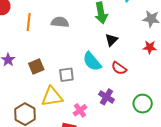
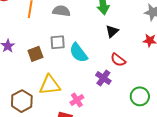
cyan semicircle: (92, 61) -> (78, 53), moved
gray square: (66, 75) -> (58, 42), moved
purple cross: (106, 97) -> (103, 78), moved

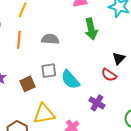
black triangle: (112, 31) -> (119, 58), moved
red semicircle: (118, 60) -> (109, 75), moved

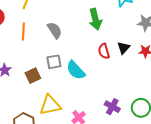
gray semicircle: (50, 39) -> (55, 30), turned 54
red semicircle: (109, 75) -> (104, 51), moved, turned 42
purple cross: (97, 103) -> (112, 107), moved

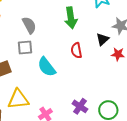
black triangle: (124, 48) -> (103, 39), moved
gray square: (54, 62) -> (25, 48), moved

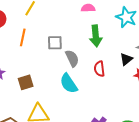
gray semicircle: (29, 25) -> (72, 58), moved
gray square: (25, 48) -> (55, 43), moved

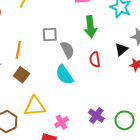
orange line: (23, 37) -> (18, 50), moved
brown square: (26, 82) -> (21, 75), turned -35

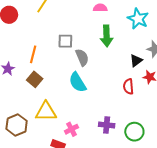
red semicircle: (95, 60) -> (128, 86), moved
purple cross: (96, 116) -> (107, 125), turned -35

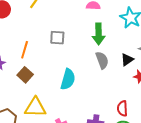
gray semicircle: (82, 57) -> (102, 60), moved
cyan semicircle: (78, 82) -> (68, 79), turned -135
red semicircle: (128, 86) -> (122, 108), moved

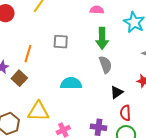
black triangle: (127, 60) -> (117, 92), moved
brown square: (25, 75) -> (19, 78), moved
cyan semicircle: (68, 79) -> (71, 83), turned -105

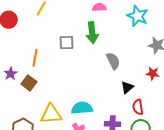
green arrow: (102, 38) -> (92, 33), moved
cyan semicircle: (71, 83) -> (82, 108), moved

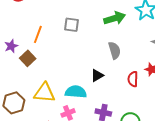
green arrow: (92, 33) -> (115, 18), moved, turned -110
black triangle: (127, 87) -> (97, 75), moved
red semicircle: (138, 107) -> (133, 79), moved

